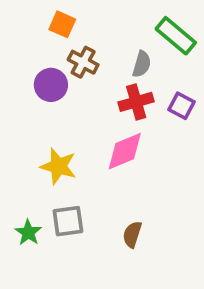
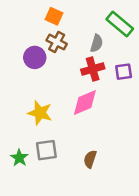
orange square: (62, 24) -> (54, 16), moved
purple square: (181, 106) -> (124, 72), turned -36

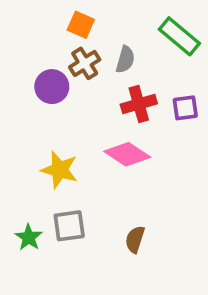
brown cross: (57, 42) -> (85, 63), turned 30
gray semicircle: (97, 43) -> (125, 60), moved
pink diamond: (85, 103) -> (127, 154), turned 56

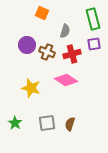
green rectangle: (179, 36) -> (93, 19), turned 35
brown cross: (85, 63) -> (47, 52), moved, turned -35
purple square: (185, 108) -> (94, 44), moved
gray square: (69, 226) -> (47, 123), moved

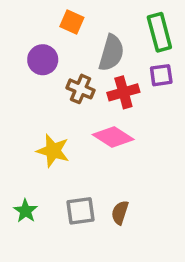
gray semicircle: (65, 31) -> (111, 53), size x1.5
purple circle: (27, 45) -> (43, 60), moved

